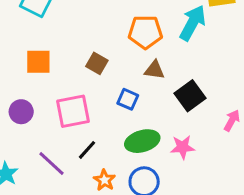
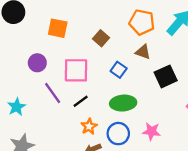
pink star: (183, 147) -> (151, 131), moved
purple line: (51, 163) -> (53, 93), moved

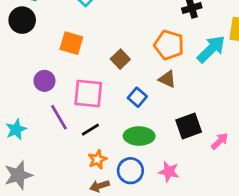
black square: (166, 76) -> (189, 126), moved

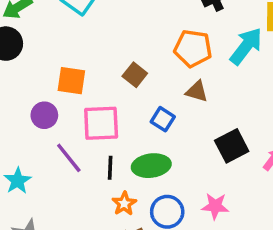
orange square: (71, 43) -> (71, 81), moved
black line: (90, 130) -> (110, 168), turned -48
green ellipse: (139, 136) -> (151, 166), moved

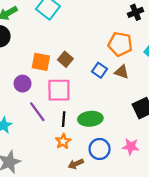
brown square: (135, 75) -> (65, 59), moved
blue square: (163, 119) -> (100, 70), moved
orange star: (124, 204) -> (63, 141), moved

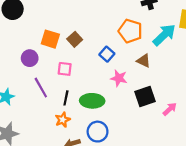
brown triangle: (122, 72) -> (144, 61), moved
pink square: (59, 90) -> (65, 69), size x0.6
pink star: (131, 147) -> (119, 78), moved

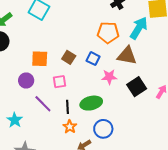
brown square: (75, 39) -> (69, 57), moved
brown triangle: (144, 61) -> (127, 56), size x1.5

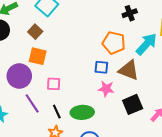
brown square: (69, 57) -> (35, 32), moved
blue square: (93, 59) -> (101, 67), moved, turned -32
purple circle: (26, 80) -> (19, 76), size x1.5
black line: (67, 107) -> (57, 112), turned -32

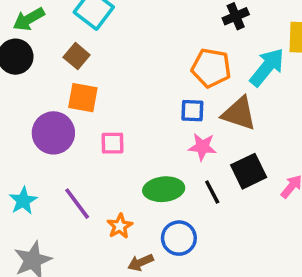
purple line: (32, 103) -> (77, 204), moved
black line: (57, 112) -> (212, 192), moved

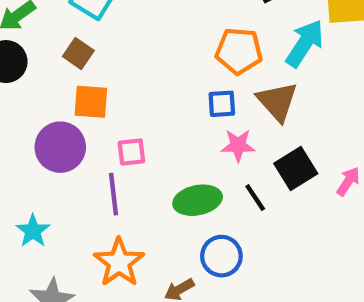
brown triangle: (239, 113) -> (277, 101), turned 36
purple line: (77, 204) -> (113, 194), moved, turned 36
orange star: (120, 226) -> (119, 262), moved, size x1.6

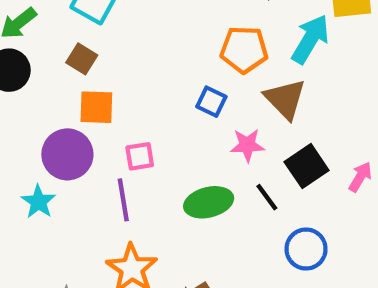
blue square: (222, 104) -> (211, 102), moved, turned 32
cyan star: (33, 231) -> (38, 202), moved
blue circle: (221, 256) -> (306, 249), moved

